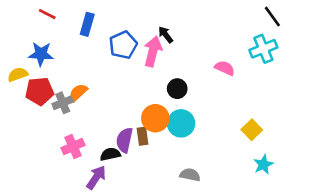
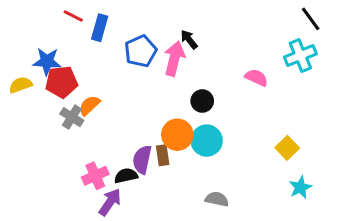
red line: (47, 14) -> (73, 16), moved
red pentagon: (40, 91) -> (62, 82), moved
gray cross: (63, 103) -> (72, 117), turned -36
pink cross: (73, 147) -> (95, 176), moved

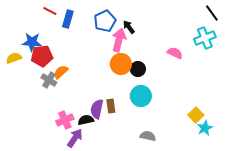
blue pentagon: (141, 51) -> (105, 21), moved
orange circle: (177, 135) -> (121, 64), moved
yellow square: (287, 148) -> (196, 115), moved

